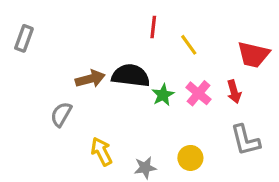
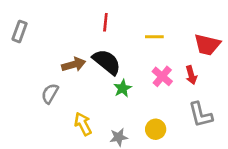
red line: (153, 27) -> (105, 22), moved
yellow line: (189, 45) -> (154, 37), turned -54
black semicircle: (131, 76) -> (107, 62), turned 32
green star: (163, 95) -> (123, 88), moved

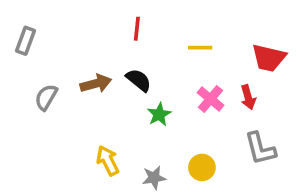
black semicircle: (107, 62) -> (139, 80), size x0.7
gray semicircle: (50, 94) -> (46, 97), moved

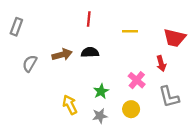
black semicircle: (139, 80) -> (90, 52), turned -42
pink cross: (211, 99) -> (137, 80), moved
green star: (159, 114) -> (101, 91), moved

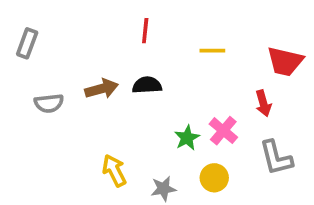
gray semicircle: (30, 63) -> (49, 103), turned -126
green star: (101, 91) -> (187, 138), moved

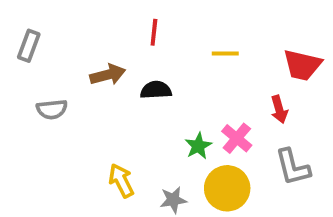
brown arrow: (102, 89) -> (108, 75), moved
yellow circle: (214, 178) -> (227, 188), size x1.5

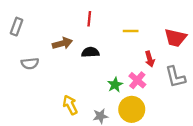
red arrow: (279, 109) -> (150, 59), moved
gray L-shape: (293, 167) -> (175, 77), moved

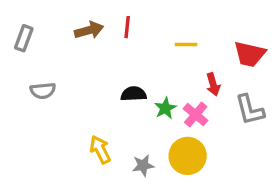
brown arrow: (62, 43) -> (89, 30), moved
black semicircle: (90, 52) -> (134, 94), moved
green star: (115, 85) -> (165, 108), moved

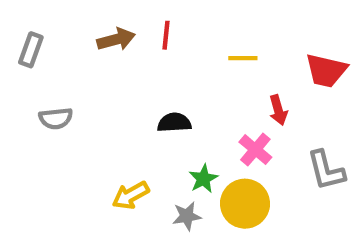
green star: (165, 108) -> (203, 179), moved
gray L-shape: (250, 110) -> (326, 170), moved
yellow arrow: (100, 150) -> (131, 195), turned -92

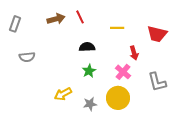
red line: (166, 35) -> (80, 17), turned -32
black semicircle: (174, 123) -> (87, 47), moved
green star: (203, 179) -> (89, 71), moved

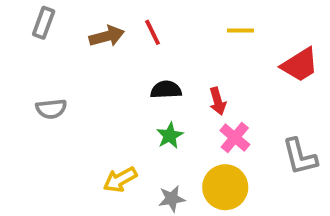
gray rectangle: (15, 24) -> (44, 23), moved
yellow line: (117, 28) -> (241, 30), moved
red trapezoid: (157, 34) -> (300, 65), turned -45
red arrow: (134, 53) -> (218, 101), moved

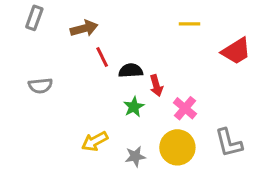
red line: (153, 32) -> (102, 57), moved
red arrow: (218, 101) -> (156, 86), moved
gray L-shape: (300, 157) -> (229, 143), moved

